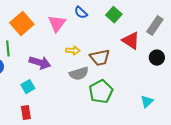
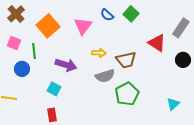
green square: (114, 15) -> (131, 14), moved
cyan square: (28, 87) -> (54, 89), turned -32

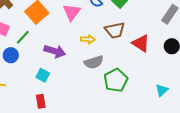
red triangle: (157, 43) -> (141, 43), moved
green line: (34, 51) -> (23, 37), turned 49
brown trapezoid: (126, 60) -> (115, 30), moved

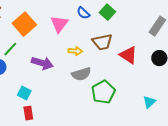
cyan square: (43, 75) -> (24, 93), moved

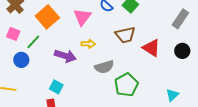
yellow arrow: (75, 51) -> (88, 44), moved
cyan square: (24, 93) -> (56, 87), moved

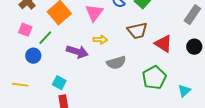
green pentagon: (126, 85) -> (154, 78), moved
cyan square: (56, 87) -> (59, 83), moved

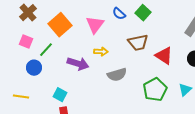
cyan triangle: (184, 91) -> (185, 90), moved

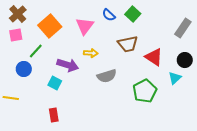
pink square: (26, 42) -> (16, 35), moved, turned -32
cyan triangle: (185, 90) -> (175, 78), moved
cyan square: (60, 95) -> (55, 83), moved

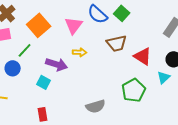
blue semicircle: (109, 15) -> (98, 14), size x1.5
gray semicircle: (107, 76) -> (96, 106), moved

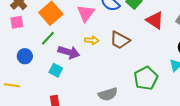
brown trapezoid: (117, 43) -> (120, 40), moved, turned 40
green line: (25, 50) -> (48, 38), moved
red triangle: (143, 56) -> (155, 20), moved

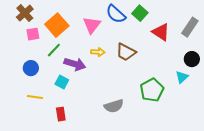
pink square: (17, 22) -> (33, 34), moved
yellow line: (12, 85) -> (35, 97), moved

